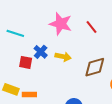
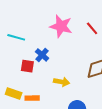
yellow arrow: (63, 57) -> (62, 82), moved

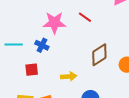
blue cross: (42, 55) -> (42, 45), moved

